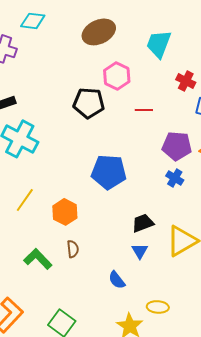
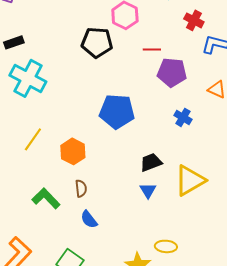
purple pentagon: (177, 146) -> (172, 72), moved
blue semicircle: (117, 280) -> (89, 219), moved

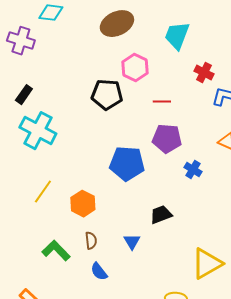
black rectangle: (14, 42) -> (24, 95), turned -36
purple pentagon: (172, 72) -> (167, 139), moved
yellow triangle: (190, 180) -> (207, 264), moved
blue triangle: (148, 190) -> (132, 242), moved

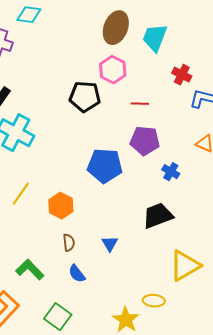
brown ellipse: (117, 24) -> (116, 28), moved, turned -44
black trapezoid: (161, 215) -> (158, 216), moved, size x1.4
green L-shape: (56, 251) -> (30, 270), moved

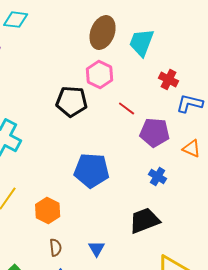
red line: (140, 104) -> (127, 109), turned 36
purple pentagon: (145, 141) -> (155, 133), moved

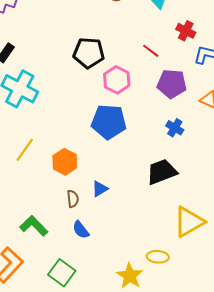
pink hexagon: (100, 75) -> (117, 80), moved
red line: (127, 109) -> (151, 51), moved
blue triangle: (97, 249) -> (100, 189), moved, turned 30

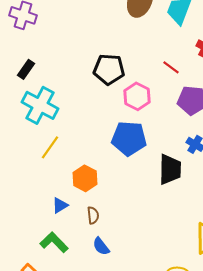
yellow line: (25, 150) -> (50, 147), moved
black trapezoid: (162, 172) -> (170, 169), moved, turned 112
blue triangle: (100, 189) -> (60, 205), moved

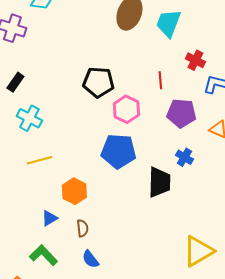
red line: (171, 67) -> (160, 80), turned 48
cyan cross: (40, 105) -> (29, 118), size x0.7
yellow line: (50, 147) -> (39, 160), turned 40

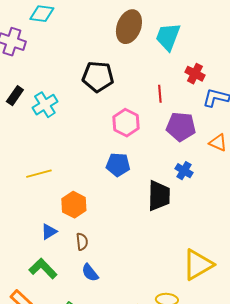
black pentagon: (98, 82) -> (98, 77), moved
cyan cross: (29, 118) -> (45, 105), moved, turned 30
blue pentagon: (118, 151) -> (118, 165), size x0.7

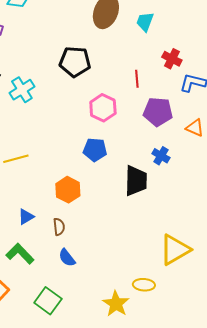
cyan trapezoid: (168, 37) -> (145, 22), size x0.7
orange hexagon: (74, 205) -> (68, 190), moved

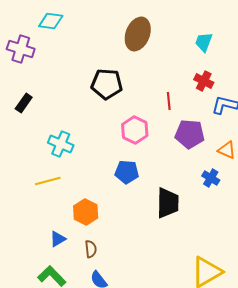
cyan trapezoid: (145, 22) -> (204, 42), moved
cyan cross: (22, 90) -> (61, 144), moved, turned -35
blue cross: (161, 156) -> (211, 178), moved
orange hexagon: (68, 190) -> (86, 212), moved

